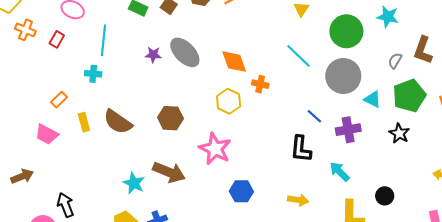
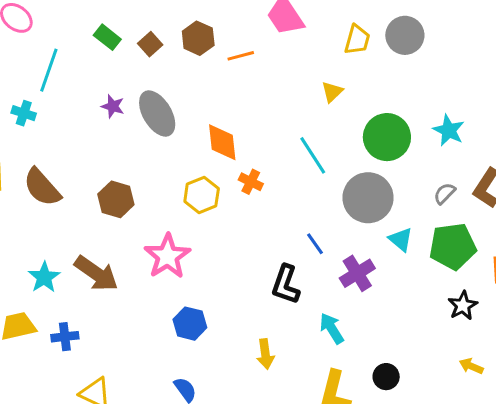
purple cross: (348, 130) -> (357, 273), turned -35
black star: (399, 133) -> (463, 306), moved
yellow arrow: (298, 200) -> (265, 354), turned 60

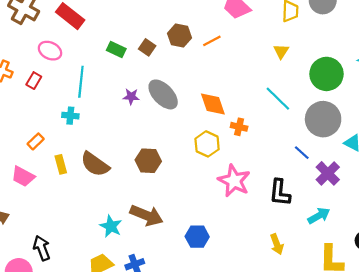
blue line: (315, 244) -> (302, 153), moved
pink star: (167, 256) -> (234, 181), moved
blue hexagon: (190, 324) -> (197, 237), moved
cyan arrow: (332, 328) -> (319, 216), turned 105

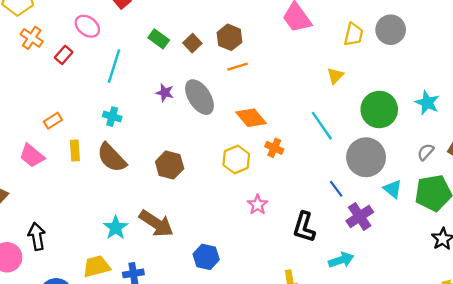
orange line: (212, 41) -> (238, 67), moved
orange diamond: (213, 104) -> (251, 118), turned -32
cyan cross: (70, 116) -> (112, 117), moved
pink star: (234, 181) -> (258, 205), size x0.6

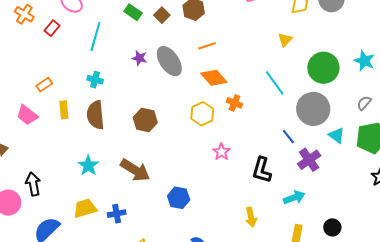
orange line: (238, 67) -> (207, 46), moved
brown semicircle: (112, 158) -> (96, 115), turned 40
cyan star: (116, 228) -> (88, 165), moved

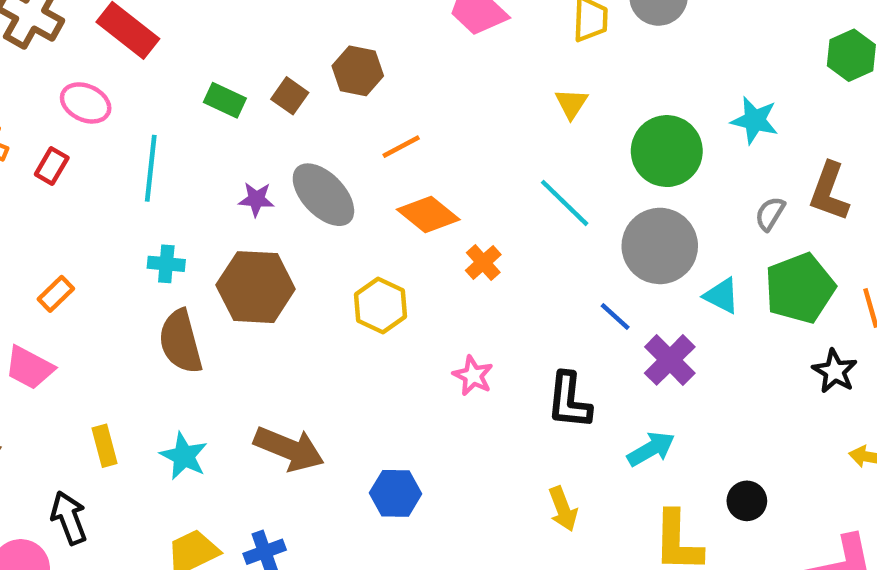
orange cross: (234, 103) -> (483, 262), turned 35
yellow rectangle: (64, 110) -> (104, 446), moved
yellow hexagon: (202, 114) -> (380, 305), moved
brown hexagon: (145, 120) -> (256, 287), moved, size x1.4

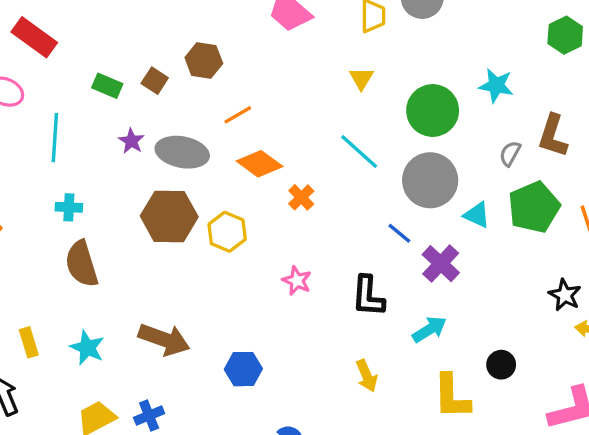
gray ellipse: (323, 195) -> (182, 152), turned -33
purple star: (256, 199) -> (131, 141), moved, turned 30
brown hexagon: (256, 287) -> (169, 216), moved
black star: (835, 371) -> (565, 295), moved

